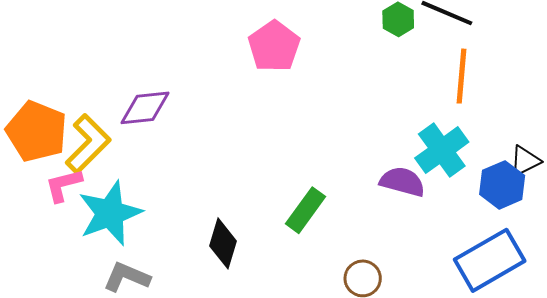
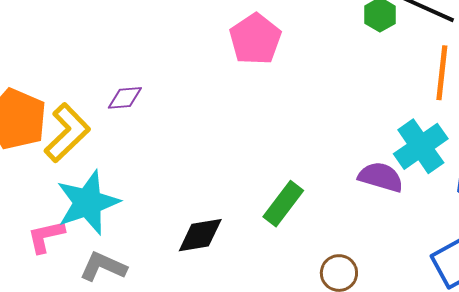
purple diamond: (145, 108) -> (125, 98), size x0.7
pink L-shape: (63, 185) -> (46, 236), moved
black diamond: (223, 243) -> (200, 235), turned 63

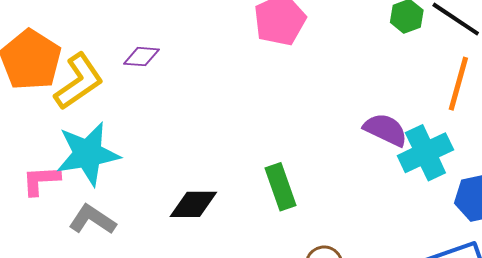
purple semicircle: (381, 177) -> (386, 130), moved
green rectangle: (283, 204) -> (280, 187), turned -66

